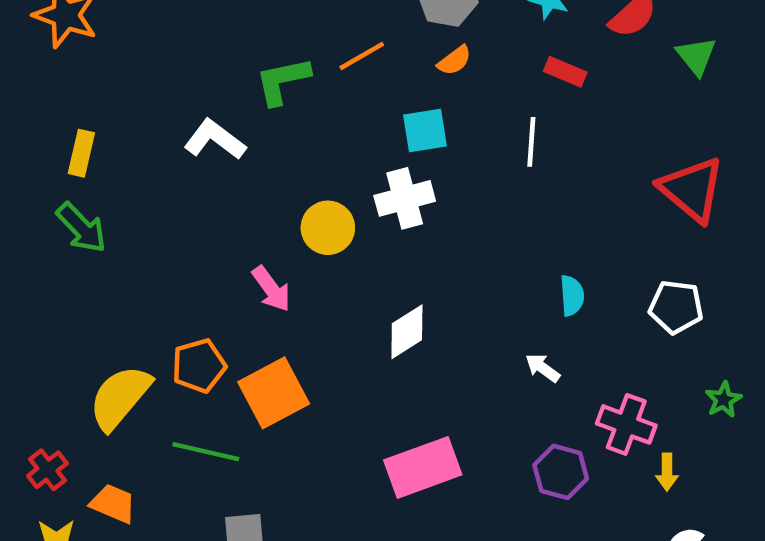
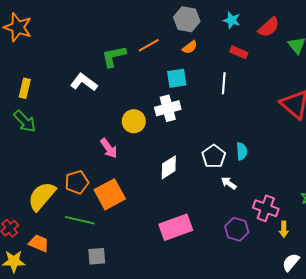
white pentagon: (676, 307) -> (214, 156), moved, turned 30

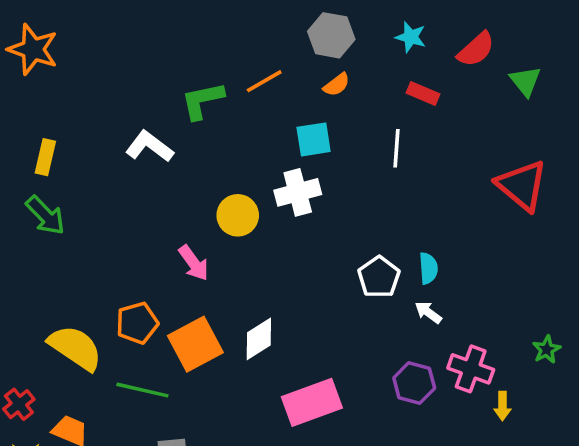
white diamond: (169, 167) -> (259, 339), moved
white arrow: (229, 183) -> (428, 312), moved
yellow semicircle: (42, 196) -> (75, 348), turned 84
purple hexagon: (237, 229) -> (414, 383), moved

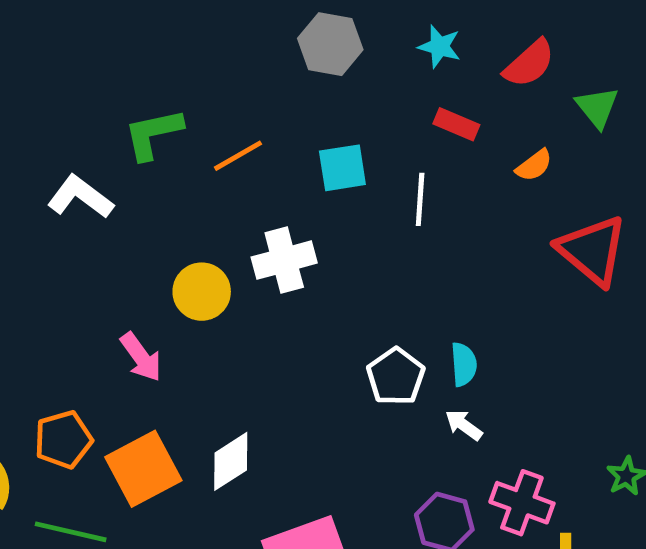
orange line: (264, 81) -> (238, 156), moved
orange semicircle: (337, 85) -> (534, 165), moved
cyan square: (314, 139) -> (342, 168), moved

